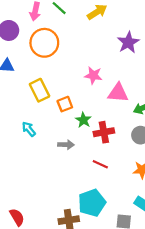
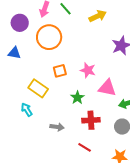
yellow rectangle: (39, 90) -> (38, 88), moved, turned -36
orange square: (65, 104) -> (60, 71), moved
green star: (83, 120) -> (77, 98), moved

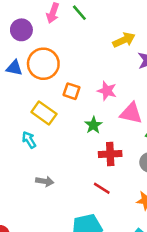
yellow arrow: (98, 16) -> (124, 40), moved
orange circle: (49, 37) -> (43, 64), moved
orange square: (60, 71) -> (71, 91), turned 32
gray arrow: (57, 127) -> (45, 181), moved

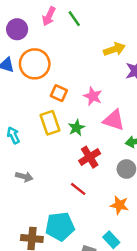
yellow rectangle: (44, 113) -> (50, 123), moved, turned 30
red cross: (110, 154) -> (90, 157), turned -35

